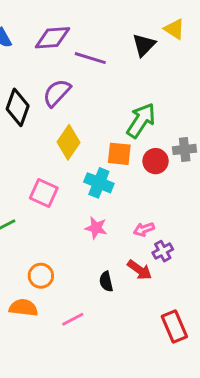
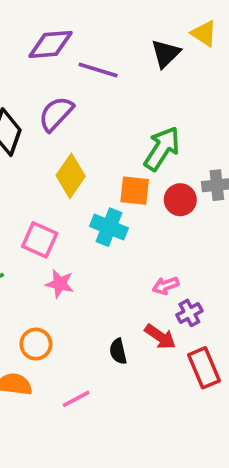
pink star: (96, 228) -> (60, 284), moved
red rectangle: (174, 327) -> (204, 368), moved

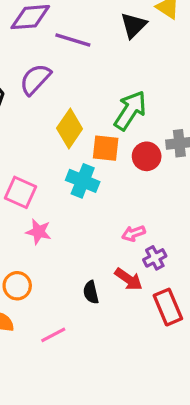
yellow diamond: (71, 176) -> (70, 128), moved

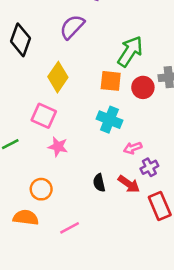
purple semicircle: (35, 79) -> (72, 27), moved
yellow diamond: (70, 128) -> (58, 77), moved
cyan cross: (83, 181) -> (109, 120), moved
black semicircle: (91, 292) -> (99, 183), moved

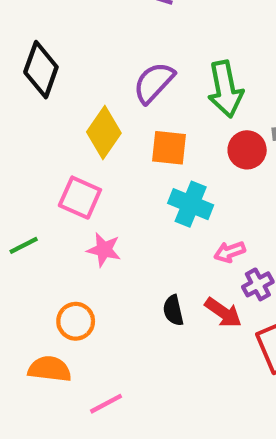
purple semicircle: (72, 27) -> (154, 83), moved
green arrow: (130, 51) -> (225, 89), turned 136
orange square: (111, 81) -> (169, 148), moved
pink line: (70, 228) -> (106, 404), moved

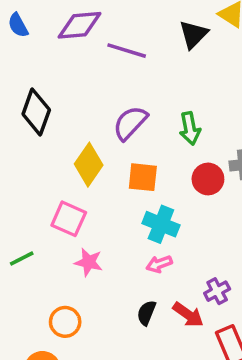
green arrow: (225, 89) -> (190, 128), size x0.7
pink arrow: (230, 252) -> (159, 264), moved
black semicircle: (173, 310) -> (146, 313), turned 35

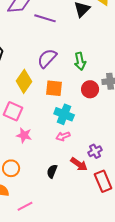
black semicircle: (146, 313) -> (52, 171), moved

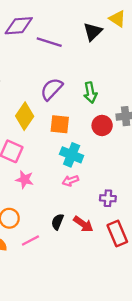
purple cross: (95, 151) -> (108, 198), turned 32
red arrow: (79, 164) -> (83, 224), moved
pink line: (25, 206) -> (30, 241), moved

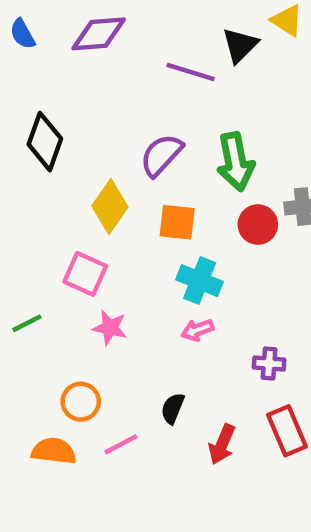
purple line: (49, 42) -> (191, 72), moved
green arrow: (90, 93) -> (235, 162), size x1.4
red arrow: (83, 224) -> (222, 444), moved, turned 78

